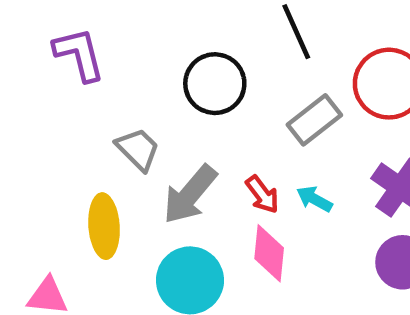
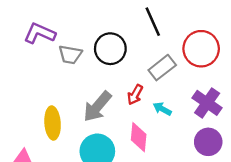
purple L-shape: (79, 54) -> (40, 33), turned -52
gray trapezoid: (138, 149) -> (70, 55), moved, turned 145
red arrow: (262, 194) -> (135, 95), moved, turned 66

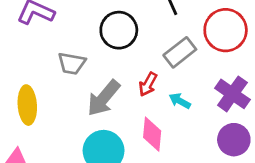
gray trapezoid: (70, 55) -> (72, 63), moved
yellow ellipse: (53, 123) -> (27, 105), moved

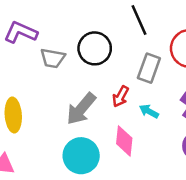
gray rectangle: (180, 52) -> (149, 68), turned -32
gray trapezoid: (72, 63) -> (53, 58), moved

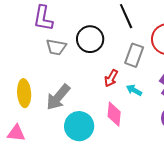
purple L-shape: (21, 32) -> (43, 18), moved, turned -104
gray arrow: (81, 109) -> (58, 97), moved

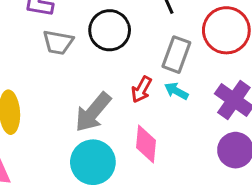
cyan arrow: (134, 90) -> (176, 91), moved
gray arrow: (58, 97) -> (93, 112), moved

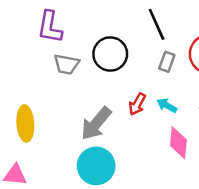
gray rectangle: (176, 55) -> (167, 62), moved, size x0.7
pink diamond: (146, 144) -> (178, 143), moved

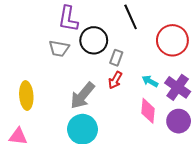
purple L-shape: (50, 27) -> (68, 19), moved
gray rectangle: (167, 62) -> (116, 58), moved
cyan arrow: (167, 105) -> (150, 81), moved

